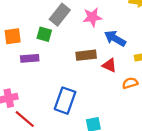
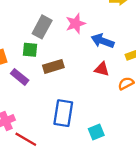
brown rectangle: (86, 55) -> (53, 66), moved
purple rectangle: (30, 58) -> (20, 77), turned 54

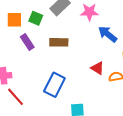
green square: (30, 50) -> (36, 18), moved
red triangle: (102, 69) -> (97, 68), moved

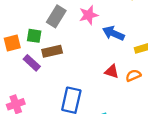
brown rectangle: (59, 42) -> (52, 51), moved

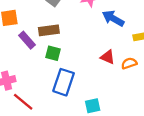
green square: (34, 36) -> (53, 53), moved

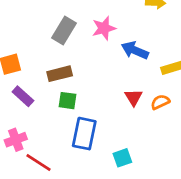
purple rectangle: (27, 40) -> (23, 96), moved
red triangle: (108, 57) -> (134, 97), turned 42

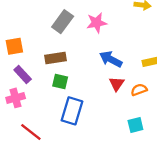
blue arrow: (135, 50) -> (111, 59), moved
pink cross: (16, 140) -> (16, 98), moved
cyan square: (122, 158) -> (135, 125), moved

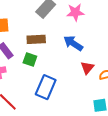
blue arrow: (111, 59) -> (73, 43), moved
green square: (60, 82) -> (30, 60), moved

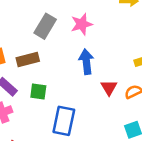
brown rectangle: (36, 39) -> (28, 59), moved
blue arrow: (73, 43) -> (86, 62), turned 60

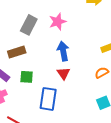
red triangle: (109, 88) -> (63, 73), moved

